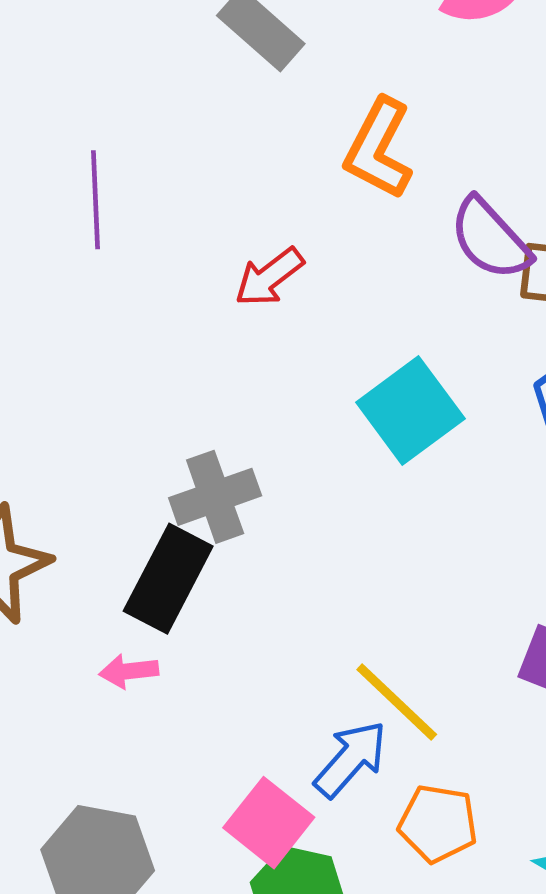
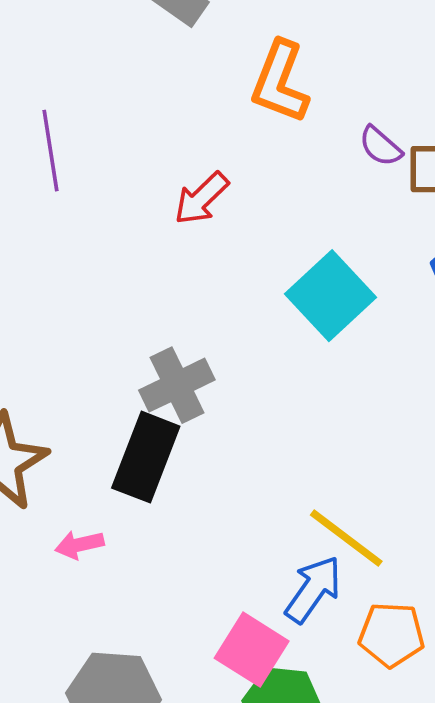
purple semicircle: (490, 239) -> (380, 146), size x0.6
pink arrow: (129, 671) -> (79, 545), moved

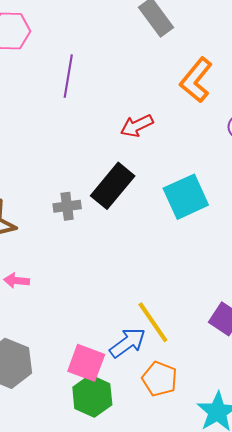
gray cross: (177, 385) -> (67, 206), moved, size x0.7
black rectangle: (146, 457) -> (113, 186), moved
pink square: (252, 650) -> (86, 363), turned -30

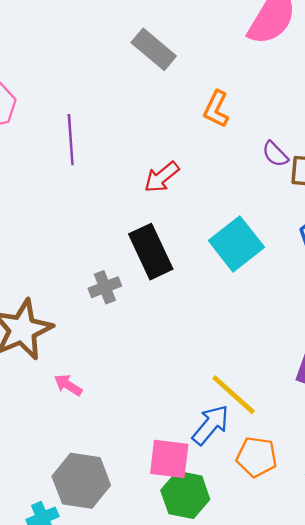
orange L-shape: (196, 80) -> (216, 109), size x0.7
black rectangle: (113, 186) -> (151, 252), turned -51
pink arrow: (17, 281) -> (68, 385), turned 40

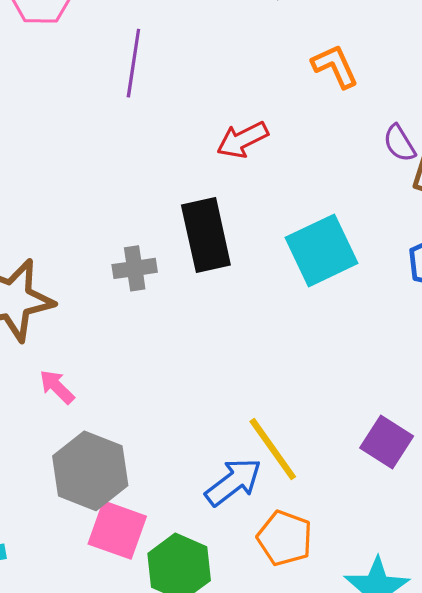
orange L-shape: (216, 109) -> (335, 66), turned 117
pink square: (169, 459) -> (117, 530), moved
gray hexagon: (81, 481) -> (90, 471), moved

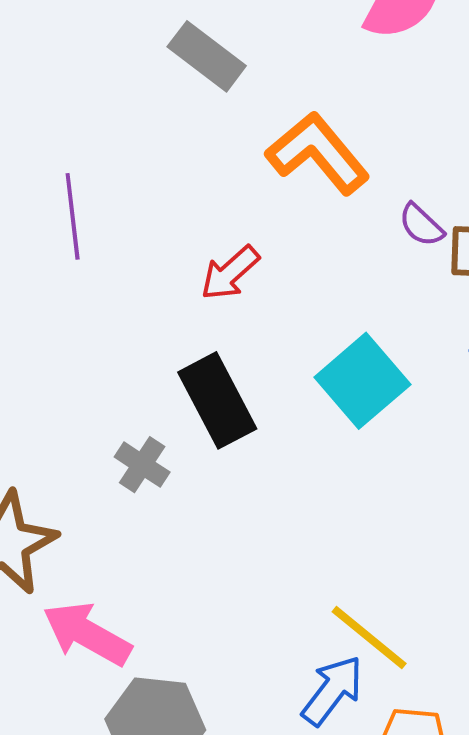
orange L-shape: (335, 66) -> (318, 153), size x1.6
gray cross: (135, 268) -> (142, 465), turned -33
pink arrow: (57, 387) -> (87, 634), size x1.8

